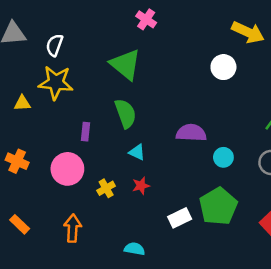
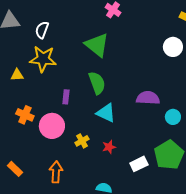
cyan triangle: (137, 152) -> (106, 113), size x1.5
orange cross: (17, 161) -> (25, 115), moved
red star: (141, 186) -> (109, 147), moved

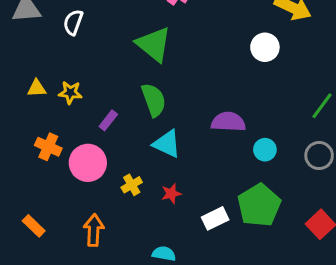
yellow star: (43, 59) -> (70, 93), moved, size x0.6
purple rectangle: (66, 97) -> (108, 120), turned 32

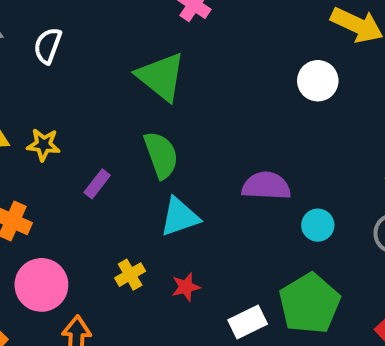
cyan triangle: (167, 144) -> (180, 217), turned -44
pink circle: (88, 163) -> (41, 285), moved

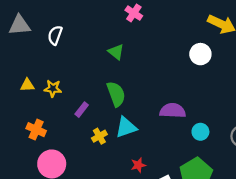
green triangle: (161, 77) -> (116, 52), size x0.6
yellow cross: (130, 275) -> (99, 136), moved
red star: (186, 287) -> (138, 165), moved

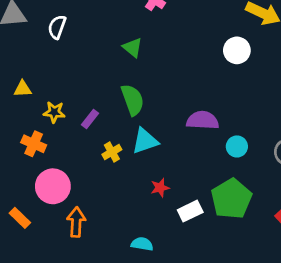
yellow star: (53, 88) -> (54, 112), moved

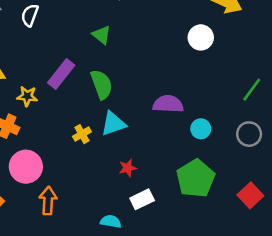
purple rectangle: (90, 119) -> (61, 74), moved, size x1.6
white rectangle: (190, 211) -> (142, 199), moved

